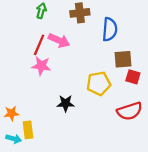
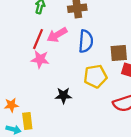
blue semicircle: (110, 29) -> (86, 41), moved
pink arrow: (59, 40) -> (57, 35), turned 126

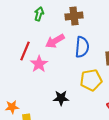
red line: (38, 39) -> (25, 51), moved
pink star: (40, 59) -> (39, 64), turned 30

